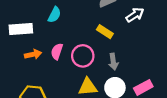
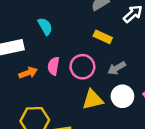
cyan semicircle: (54, 15) -> (45, 26), turned -49
gray arrow: (113, 62) -> (117, 68), turned 77

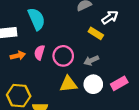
cyan semicircle: (45, 26) -> (36, 19), size x1.5
yellow rectangle: (103, 37) -> (96, 33), moved

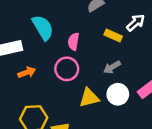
white arrow: (110, 17) -> (136, 23), moved
pink semicircle: (39, 52) -> (74, 42), moved
pink circle: (63, 56) -> (67, 69), moved

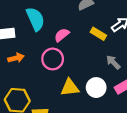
pink semicircle: (74, 42) -> (62, 35), turned 35
gray arrow: (112, 67) -> (113, 62), moved, turned 70

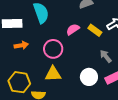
pink semicircle: (62, 35) -> (73, 29), moved
yellow triangle: (70, 88) -> (53, 74), moved

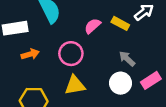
gray arrow: (106, 56) -> (127, 59), moved

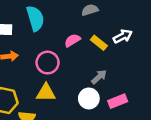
gray arrow: (127, 59) -> (99, 77), turned 84

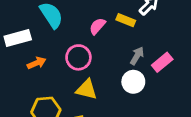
yellow triangle: (46, 93) -> (86, 90), turned 30
pink rectangle: (118, 101) -> (162, 62), moved

